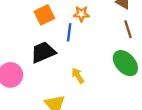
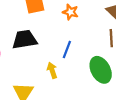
blue line: (69, 32) -> (67, 50), moved

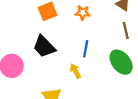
black trapezoid: (25, 39) -> (44, 46), turned -115

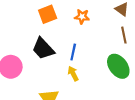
blue line: (86, 49) -> (73, 52), moved

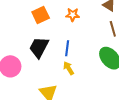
black trapezoid: (43, 49) -> (39, 47), turned 75

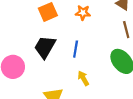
yellow arrow: (69, 68) -> (83, 78), moved

